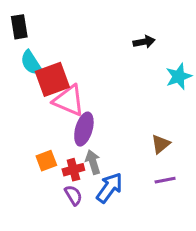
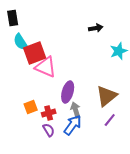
purple ellipse: (84, 129) -> (68, 92), moved
brown triangle: (161, 144) -> (107, 96), size x1.6
gray arrow: (93, 162) -> (76, 110), moved
purple line: (165, 180) -> (110, 120), turned -40

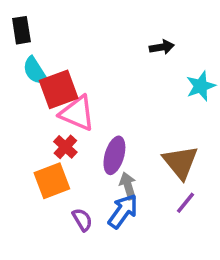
brown triangle: (107, 96) -> (180, 162), turned -30
orange square: (31, 107) -> (52, 181), size x1.5
red cross: (49, 113) -> (65, 147), moved, turned -32

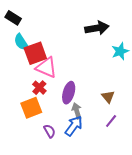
black rectangle: (21, 30) -> (13, 18), turned -49
black arrow: (162, 47) -> (97, 28), size x1.6
brown triangle: (180, 162) -> (108, 97), size x0.6

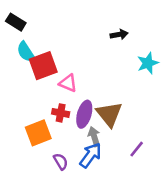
black arrow: (97, 28) -> (119, 34), size x0.6
pink triangle: (46, 67) -> (68, 83), moved, size x0.7
red cross: (39, 88) -> (61, 113), moved, turned -32
brown triangle: (108, 97) -> (109, 114), moved, size x1.6

